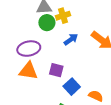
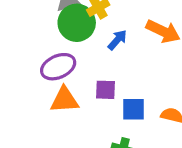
green circle: (47, 23) -> (77, 23), size x1.5
blue square: (72, 87) -> (133, 109), turned -35

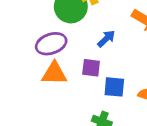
blue arrow: (117, 40) -> (106, 39), moved

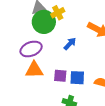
purple square: (91, 68) -> (60, 76), moved

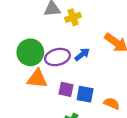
green circle: (44, 22) -> (30, 52), moved
purple ellipse: (31, 49) -> (57, 57), moved

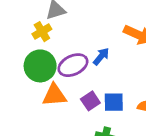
yellow cross: (73, 17) -> (42, 32), moved
purple square: (66, 89) -> (90, 101), turned -35

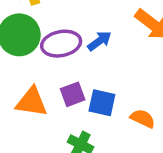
orange triangle: (54, 95) -> (32, 102), moved

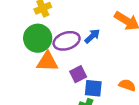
orange triangle: (32, 102) -> (47, 62), moved
blue square: (102, 103) -> (93, 88), moved

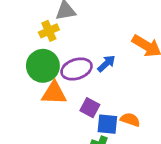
purple square: (78, 74) -> (90, 108), turned -35
orange semicircle: (127, 85) -> (130, 120), moved

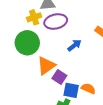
purple ellipse: (77, 69) -> (56, 22), moved
orange triangle: (54, 93) -> (46, 66), moved, turned -42

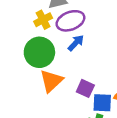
blue arrow: (74, 45) -> (76, 43), moved
orange triangle: (46, 66) -> (51, 81), moved

